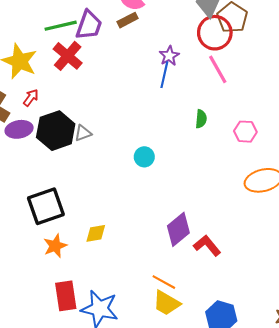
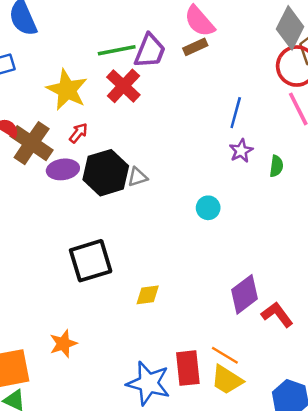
purple star: (169, 56) -> (241, 151), moved
orange star: (55, 246) -> (63, 344), moved
red rectangle: (66, 296) -> (188, 368), moved

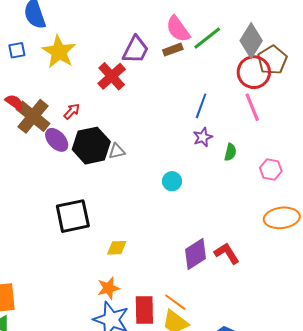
green line: (117, 50) -> (207, 38), moved, turned -32
yellow star: (67, 90) -> (59, 52), moved
purple ellipse: (63, 169) -> (57, 140), turned 50
red L-shape: (277, 315) -> (227, 253), moved
orange star: (63, 344) -> (108, 288), moved

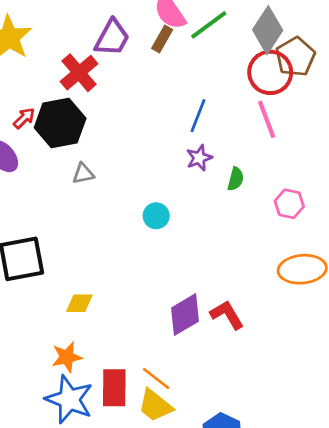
brown rectangle: (173, 50) -> (162, 39), turned -42
black hexagon: (91, 146) -> (60, 123), moved

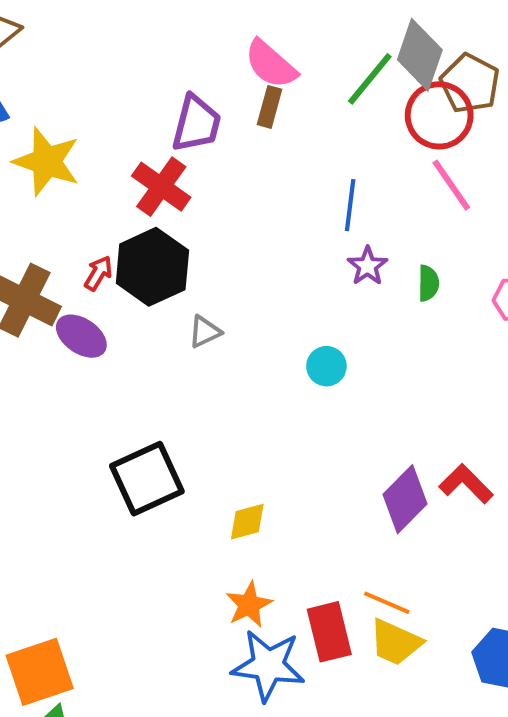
green line: (209, 25) -> (370, 79), moved

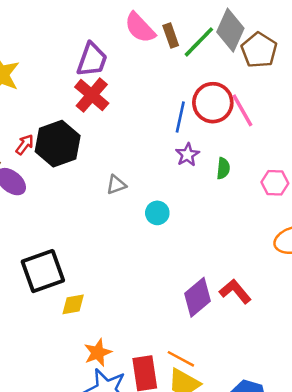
brown rectangle: (270, 107) -> (171, 35), moved, turned -40
red circle: (439, 115) -> (213, 103), moved
red cross: (161, 187) -> (92, 95), moved
gray triangle: (205, 332) -> (116, 185), moved
yellow diamond: (247, 522) -> (73, 304), moved

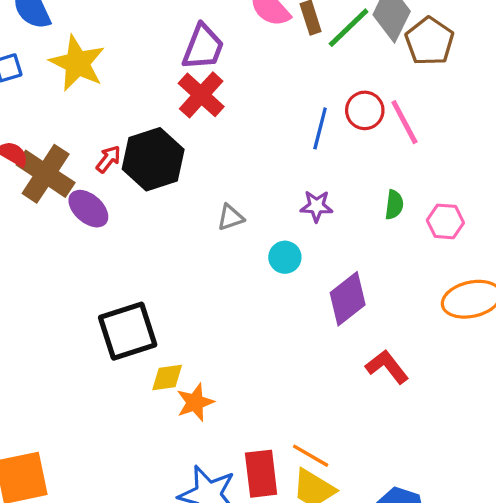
red circle: (213, 103) -> (365, 110), size x0.7
purple star: (187, 155) -> (317, 206), moved, turned 30
green semicircle: (223, 168) -> (394, 205), moved
purple diamond: (198, 297) -> (348, 299), moved
orange star: (98, 353) -> (195, 402), moved

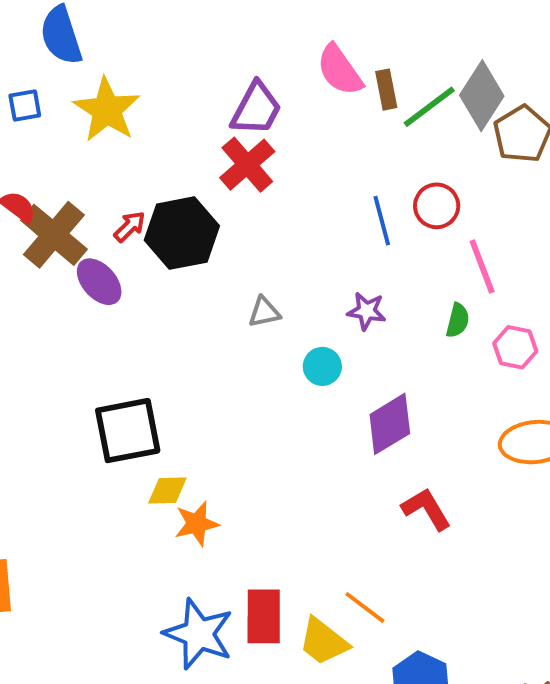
pink line: (404, 122) -> (482, 267), moved
blue line: (320, 128) -> (382, 221), turned -36
orange line: (311, 456) -> (365, 607), moved

